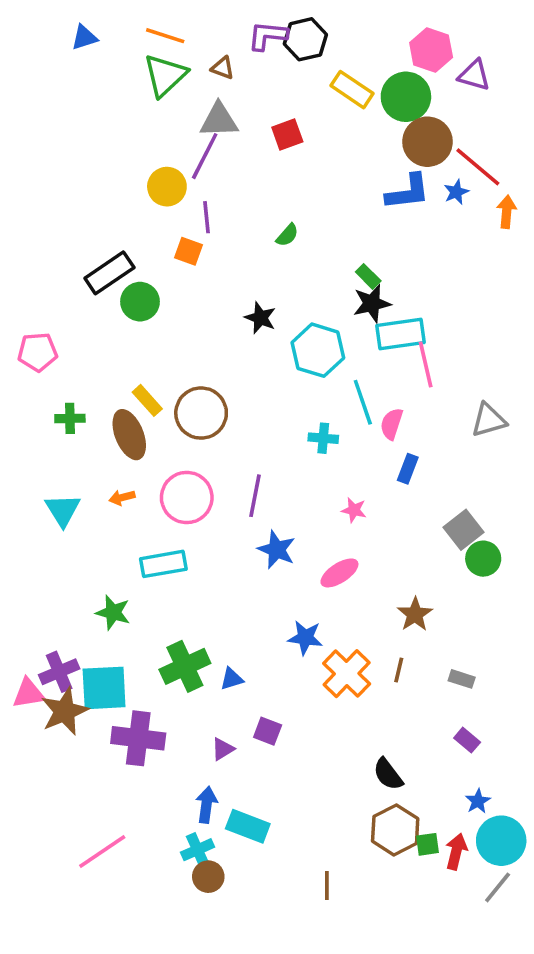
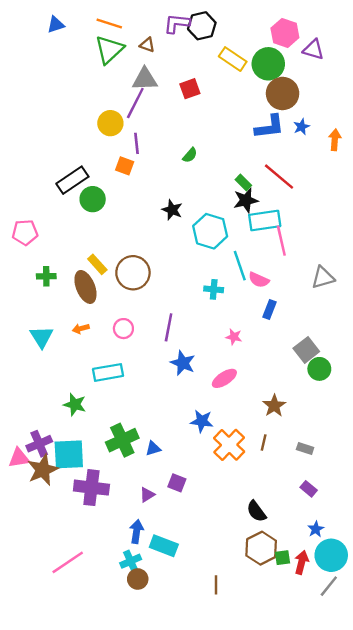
red line: (478, 167) -> (279, 177), moved
pink semicircle: (392, 424) -> (259, 280), turned -84
pink circle: (187, 497) -> (123, 329), size x0.6

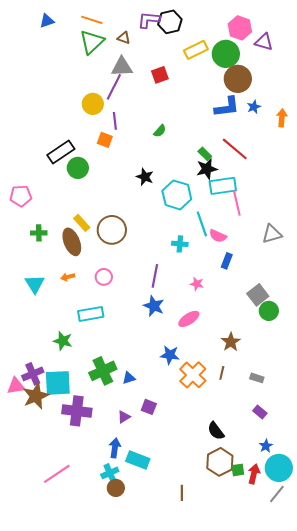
yellow rectangle: (233, 59) -> (196, 50), turned -60
purple line: (169, 327) -> (155, 276), moved

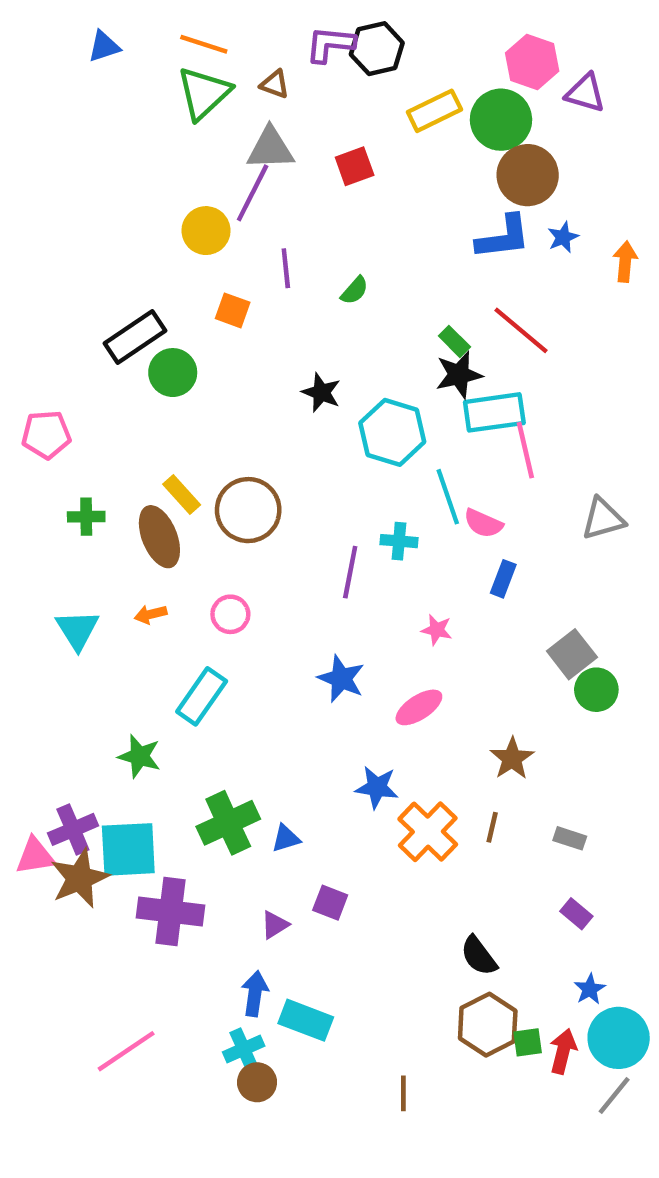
purple line: (115, 121) -> (286, 268), moved
purple line: (155, 276) -> (350, 572), moved
cyan rectangle: (91, 314) -> (202, 696), turned -45

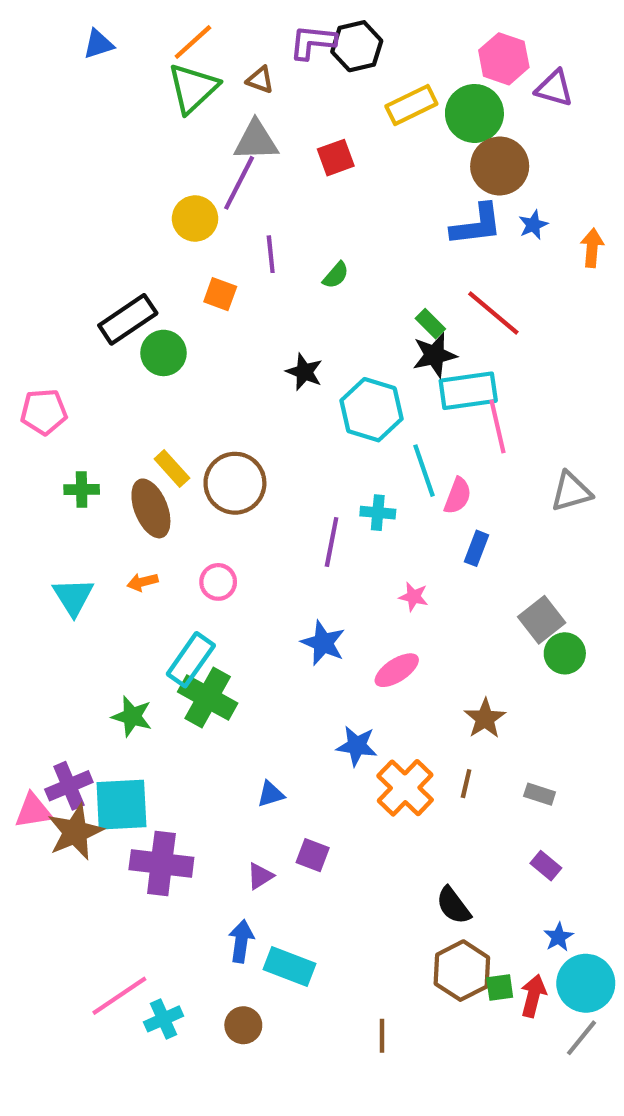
orange line: (204, 44) -> (193, 42), turned -60
pink semicircle: (483, 523) -> (458, 496), turned -93
green cross: (228, 823) -> (208, 697), moved, turned -36
cyan cross: (244, 1049) -> (164, 1019), moved

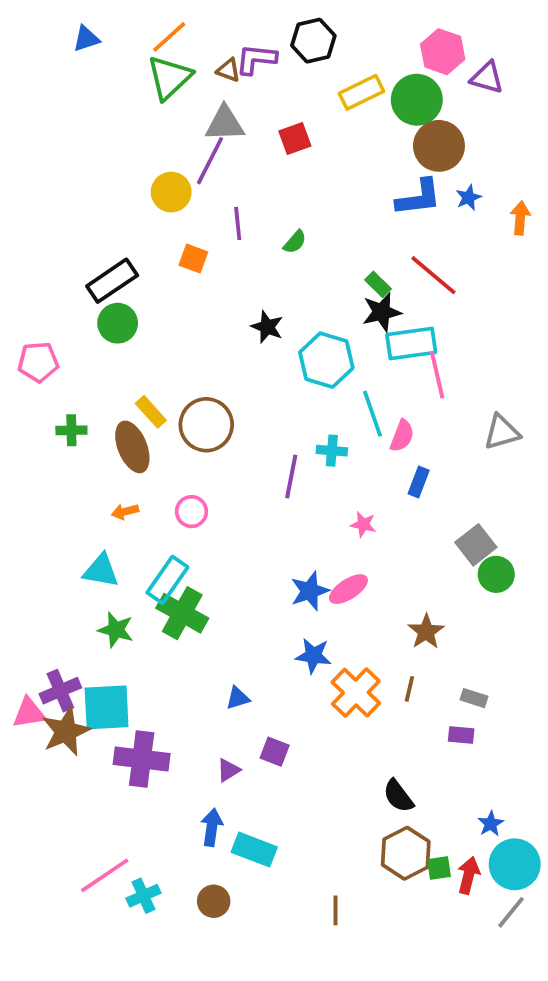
purple L-shape: (313, 42) -> (256, 59), moved
green circle: (164, 353) -> (118, 323), moved
cyan triangle: (73, 597) -> (101, 571), moved, turned -48
blue star: (323, 643) -> (310, 591), moved, turned 30
purple rectangle: (546, 866) -> (461, 735), moved, turned -35

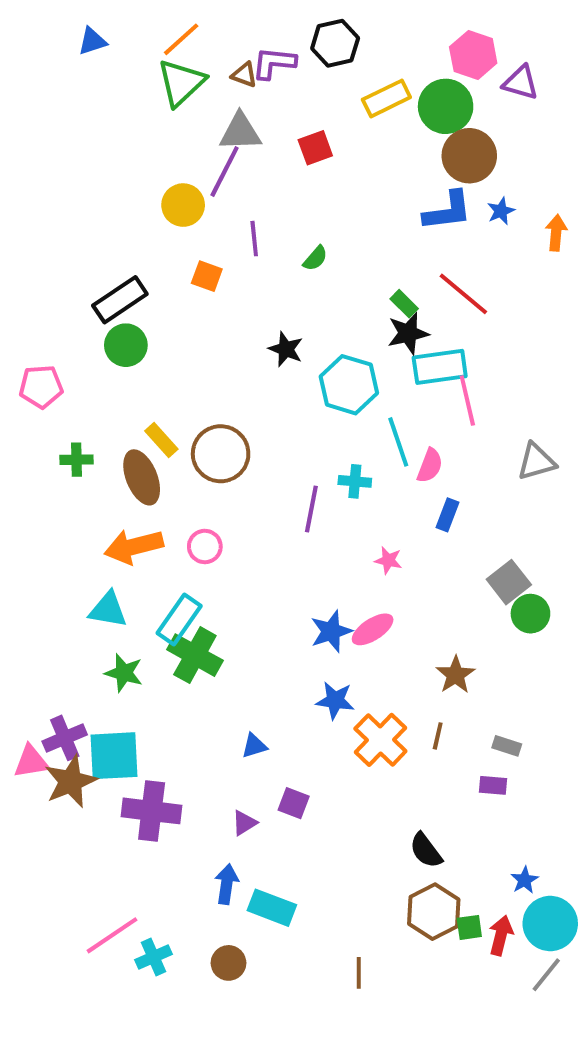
orange arrow: (125, 512) -> (134, 547), size x2.0

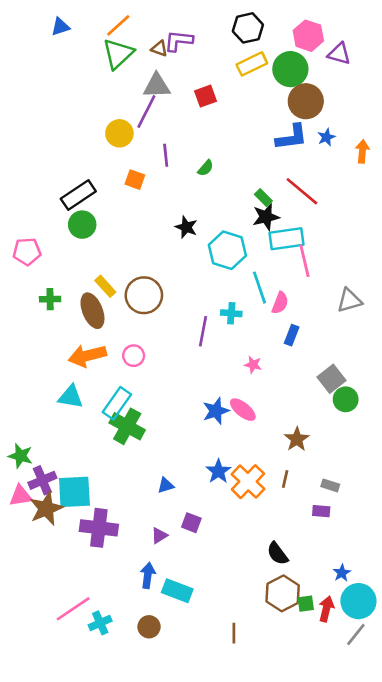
black hexagon: (335, 43) -> (248, 28), moved
pink ellipse: (373, 629) -> (243, 410), turned 72
green star: (124, 673) -> (21, 456), moved
blue star: (335, 700) -> (218, 471), moved, turned 30

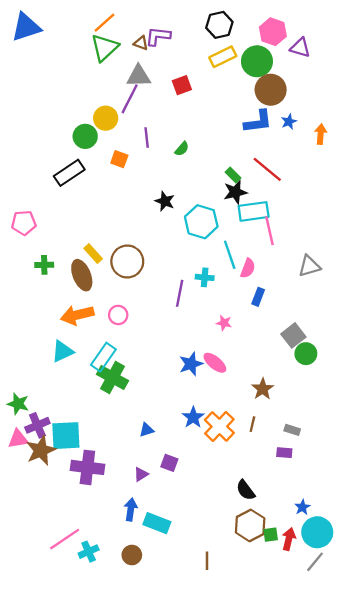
blue triangle: (60, 27) -> (26, 27), moved, size x1.8
green circle: (82, 225) -> (85, 136), moved
cyan triangle: (71, 397) -> (62, 351), turned -35

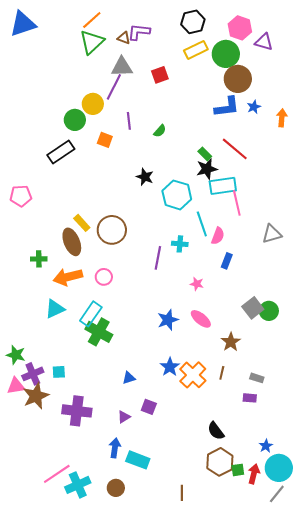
green cross: (44, 265) -> (39, 259), moved
gray square: (293, 335) -> (253, 308), moved
pink ellipse: (215, 363) -> (201, 319), moved
cyan square: (66, 436) -> (59, 372), moved, size x0.5
cyan cross: (89, 552) -> (78, 485), size x1.4

